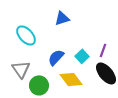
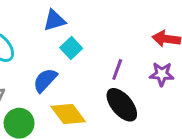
cyan square: (82, 56) -> (71, 48), moved

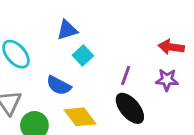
blue semicircle: (45, 80) -> (59, 85), turned -105

